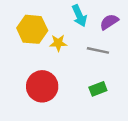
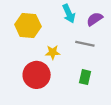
yellow star: (58, 43) -> (53, 52), moved
green rectangle: (98, 89) -> (85, 77), turned -56

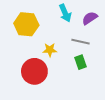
green rectangle: (85, 77) -> (81, 62), moved, turned -32

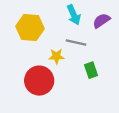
gray line: (81, 42) -> (76, 42), moved

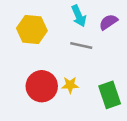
yellow star: (56, 56) -> (70, 85), moved
green rectangle: (91, 70) -> (110, 95), moved, size x1.5

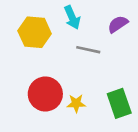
cyan arrow: (79, 16) -> (72, 17), moved
yellow star: (70, 85) -> (76, 103), moved

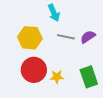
purple semicircle: (118, 24) -> (88, 37), moved
yellow hexagon: (35, 32) -> (30, 38), moved

